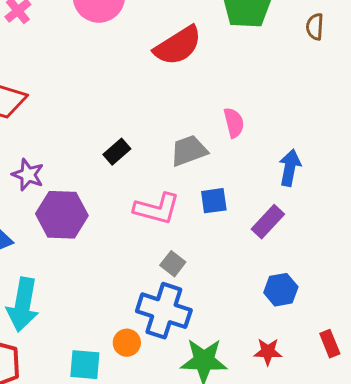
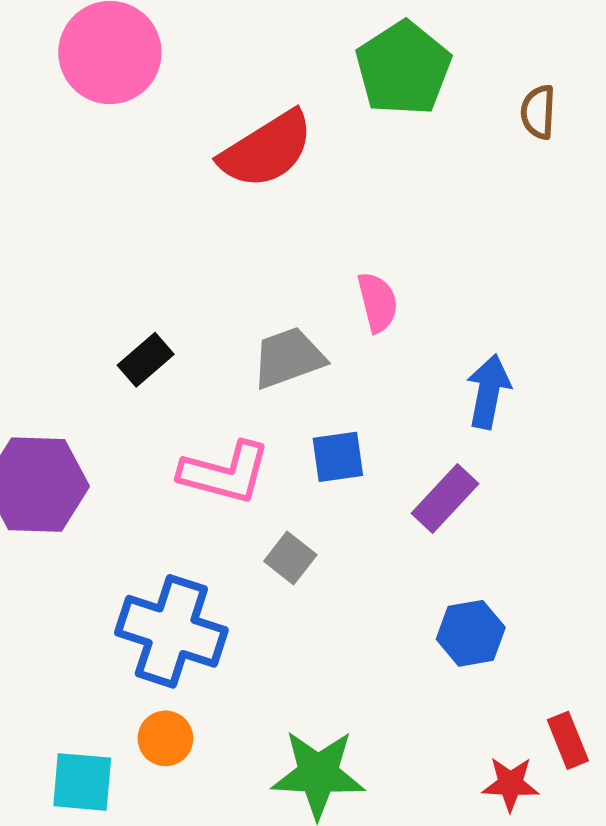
gray square: (173, 264) -> (290, 558), moved
blue cross: (164, 311) -> (171, 631), moved
red star: (268, 352) -> (510, 784), moved

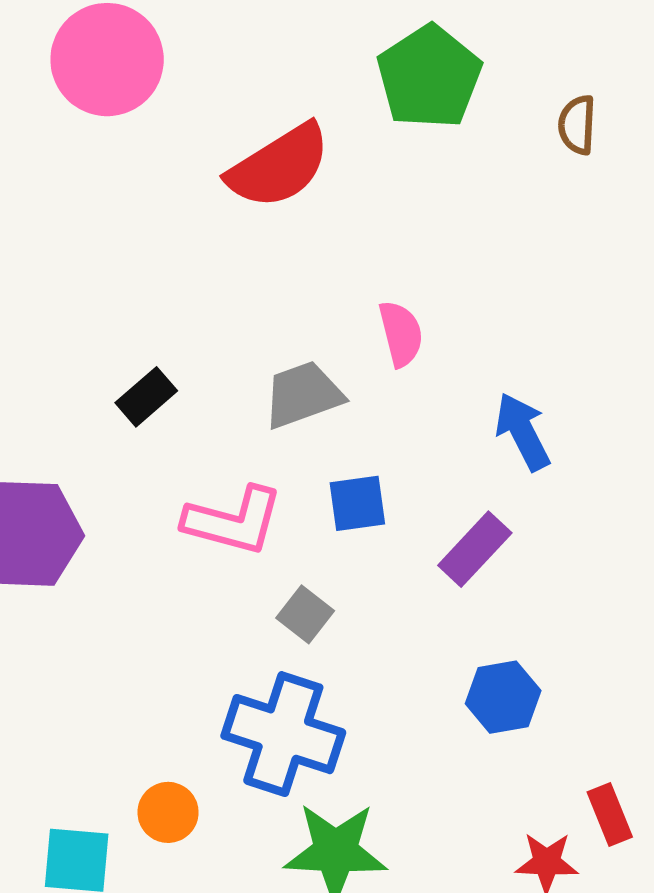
blue arrow: (489, 391) -> (523, 432), turned -38
blue cross: (171, 631) -> (283, 734), moved

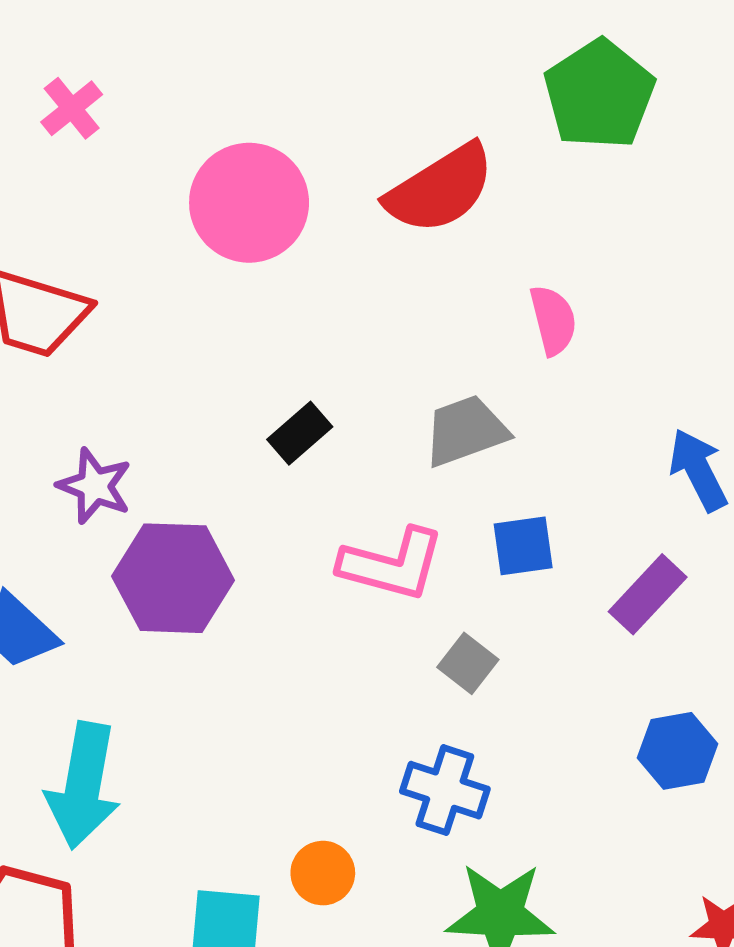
pink circle: (107, 60) -> (249, 203), moved
pink semicircle: (401, 334) -> (553, 320), moved
blue cross: (283, 734) -> (445, 790), size x0.7

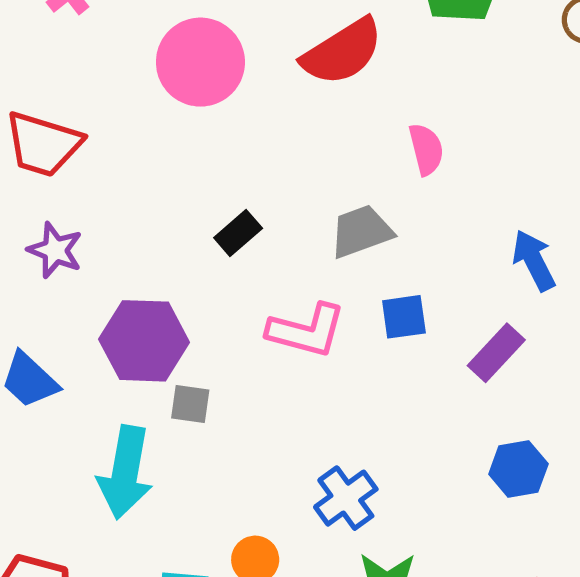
purple star: (95, 486) -> (55, 250), moved
gray square: (468, 663) -> (190, 404), moved, turned -30
cyan arrow: (83, 785) -> (125, 472), moved
blue cross: (445, 790) -> (346, 498), turned 36

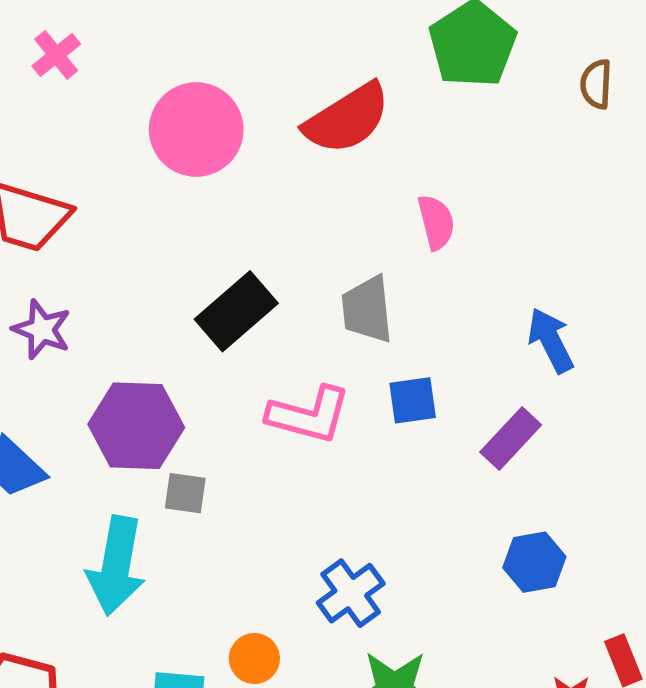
gray trapezoid: (361, 231) -> (367, 309), turned -76
black rectangle: (238, 233) -> (236, 311), size x1.6

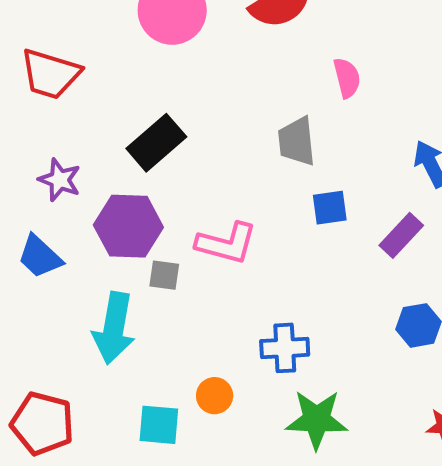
black rectangle: (236, 311) -> (156, 143), moved
purple star: (42, 329) -> (60, 180), moved
pink L-shape: (309, 415) -> (226, 243), moved
blue cross: (351, 593) -> (285, 348), turned 33

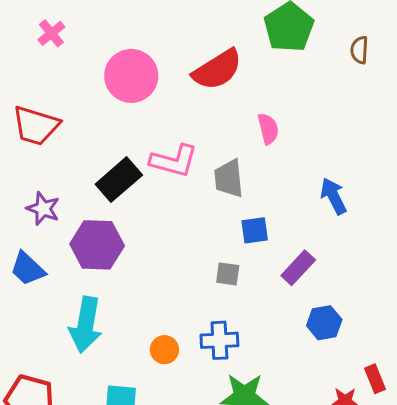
purple rectangle: (401, 235) -> (298, 268), moved
pink L-shape: (226, 243) -> (174, 161), moved
gray square: (164, 275) -> (228, 274), moved
orange circle: (215, 396) -> (164, 350), moved

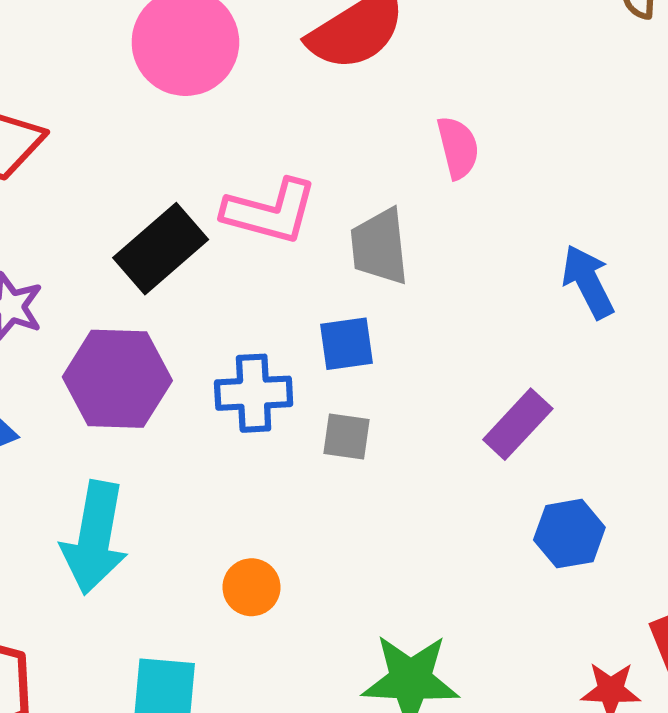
blue square: (255, 230) -> (346, 344), moved
gray square: (228, 274) -> (346, 437), moved
blue cross: (219, 340) -> (254, 393), moved

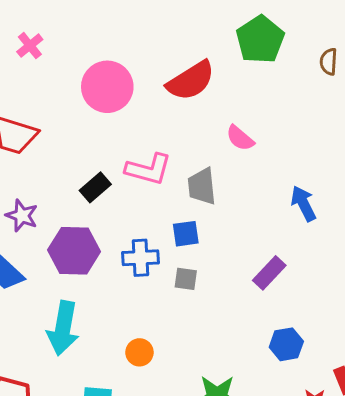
pink semicircle: (458, 148) -> (240, 138), turned 144
black rectangle: (161, 249) -> (95, 187), size x0.7
blue hexagon: (569, 534) -> (286, 344), moved

